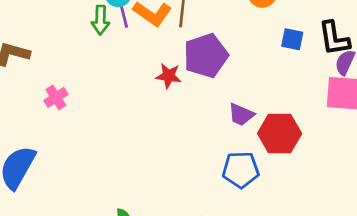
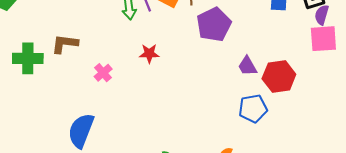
red star: (169, 76) -> (149, 54), moved
purple trapezoid: (241, 115) -> (247, 66), turned 45

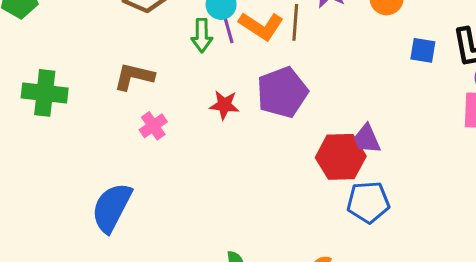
purple pentagon: (214, 24) -> (282, 92), moved
brown L-shape: (65, 44) -> (134, 77), moved
red hexagon: (279, 77) -> (341, 157), moved

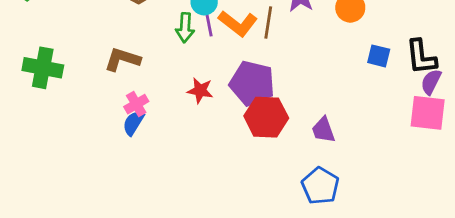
purple pentagon: (282, 92) -> (252, 83), turned 30
red hexagon: (341, 157) -> (266, 117), moved
blue pentagon: (368, 202) -> (320, 186), turned 30
blue semicircle: (112, 208) -> (133, 123), moved, size x0.6

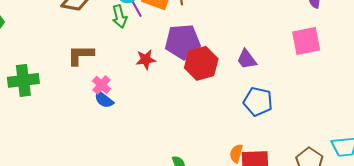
pink square: (428, 113) -> (306, 41), moved
blue semicircle: (133, 123) -> (104, 100), turned -66

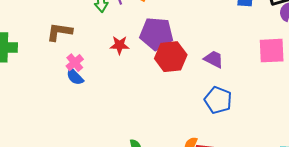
purple trapezoid: (247, 59) -> (214, 59), turned 145

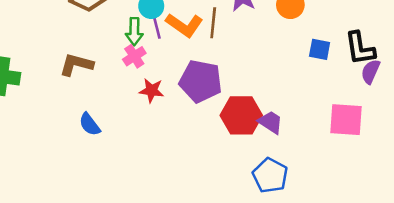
red hexagon: (171, 57) -> (241, 115), moved
pink cross: (75, 63) -> (134, 56), moved

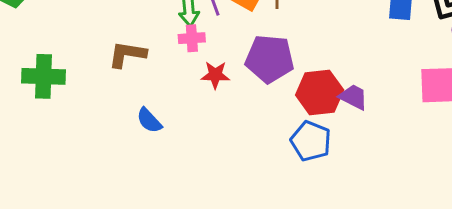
pink cross: (134, 56) -> (192, 38), turned 35
blue pentagon: (270, 175) -> (311, 141), moved

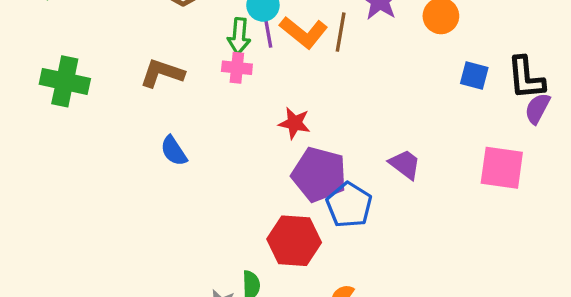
purple pentagon: (270, 59) -> (319, 175), moved
red star: (215, 75) -> (294, 123), moved
red hexagon: (320, 93) -> (294, 241), moved

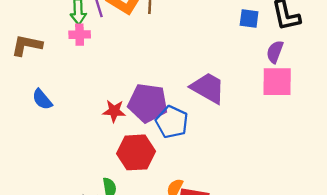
purple semicircle: (537, 108) -> (275, 52), moved
red star: (294, 123) -> (114, 111), moved
purple trapezoid: (405, 164) -> (208, 88), size x1.5

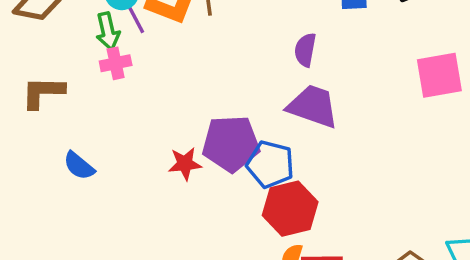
purple semicircle: (275, 52) -> (305, 50), moved
pink square: (277, 82) -> (439, 75), moved
red hexagon: (136, 152) -> (290, 209), moved

